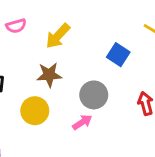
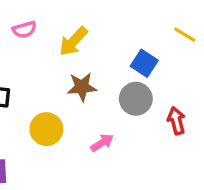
brown star: (49, 75) -> (82, 87), moved
gray circle: (94, 95) -> (136, 99), moved

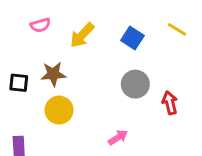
blue square: (144, 63) -> (132, 38), moved
brown star: (82, 87) -> (53, 74), moved
pink arrow: (102, 143) -> (118, 137), moved

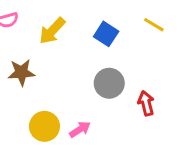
yellow circle: (59, 110) -> (44, 126), moved
pink arrow: (118, 137) -> (80, 129), moved

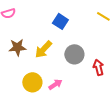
yellow arrow: (52, 31) -> (43, 49), moved
blue square: (106, 34) -> (60, 21), moved

